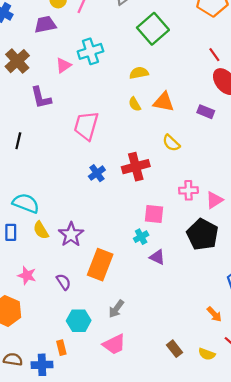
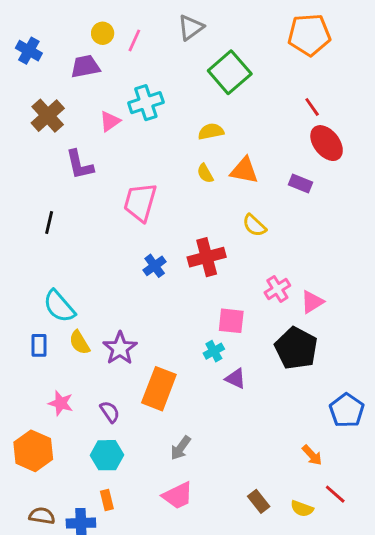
pink cross: (188, 190) -> (277, 289), turned -30
cyan semicircle: (26, 203) -> (59, 306), turned -152
cyan hexagon: (79, 321) -> (107, 455), moved

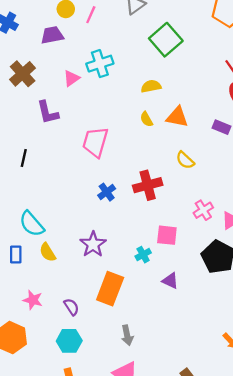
purple star: (120, 348) -> (93, 244), moved
cyan cross: (214, 351) -> (143, 255), moved
gray arrow: (181, 448) -> (127, 335), turned -48

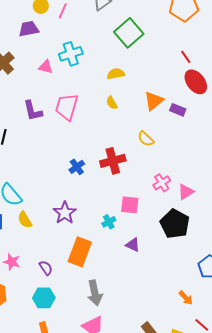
pink triangle: (71, 78) -> (46, 67), turned 49
purple L-shape: (48, 112) -> (33, 111), moved
orange triangle: (177, 117) -> (154, 101), moved, turned -50
pink trapezoid: (95, 142) -> (67, 107), moved
gray arrow: (127, 335) -> (95, 293), size x1.4

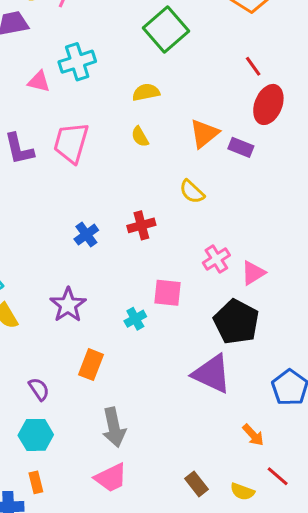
red ellipse: (196, 82) -> (268, 104), turned 60
red cross: (113, 161) -> (141, 225), size x0.7
purple triangle: (133, 245) -> (212, 374), moved, size x1.8
orange rectangle: (80, 252) -> (91, 365), size x0.7

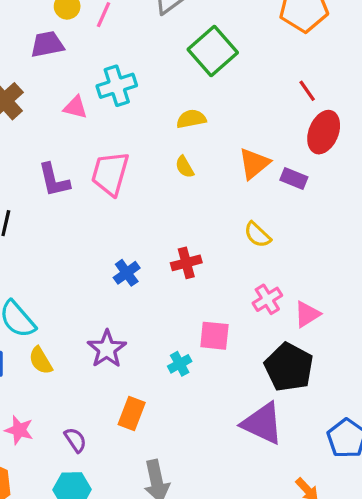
yellow semicircle: (192, 192) -> (257, 235), moved

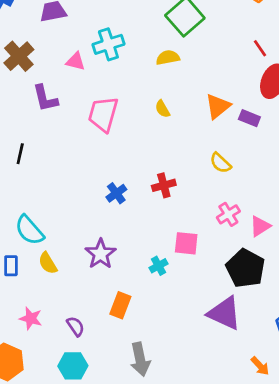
yellow semicircle: (191, 119) -> (168, 58), moved
purple L-shape: (54, 180) -> (45, 98), moved

